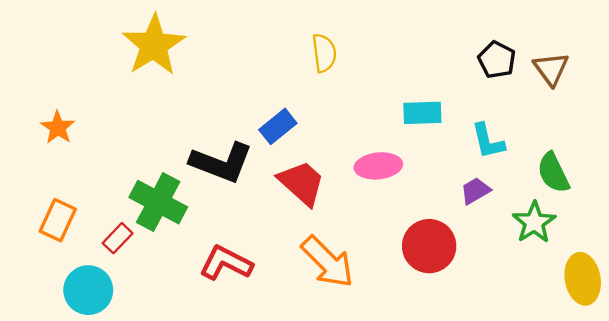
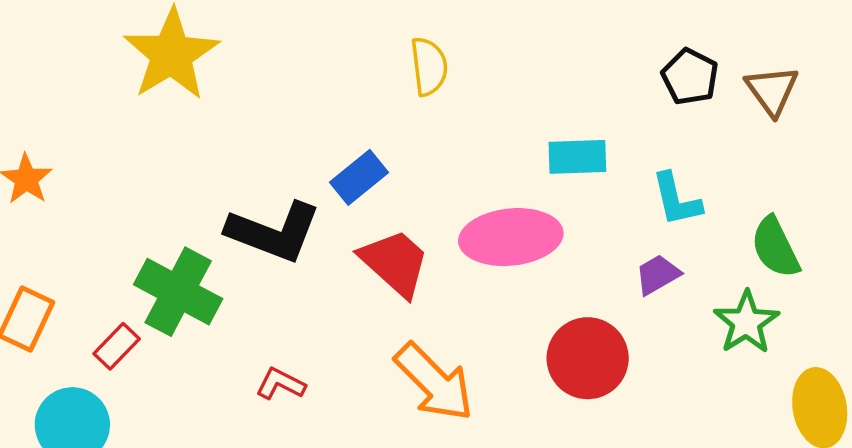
pink ellipse: (378, 166) -> (511, 237), size x1.4
red L-shape: (226, 263) -> (281, 384), size x0.6

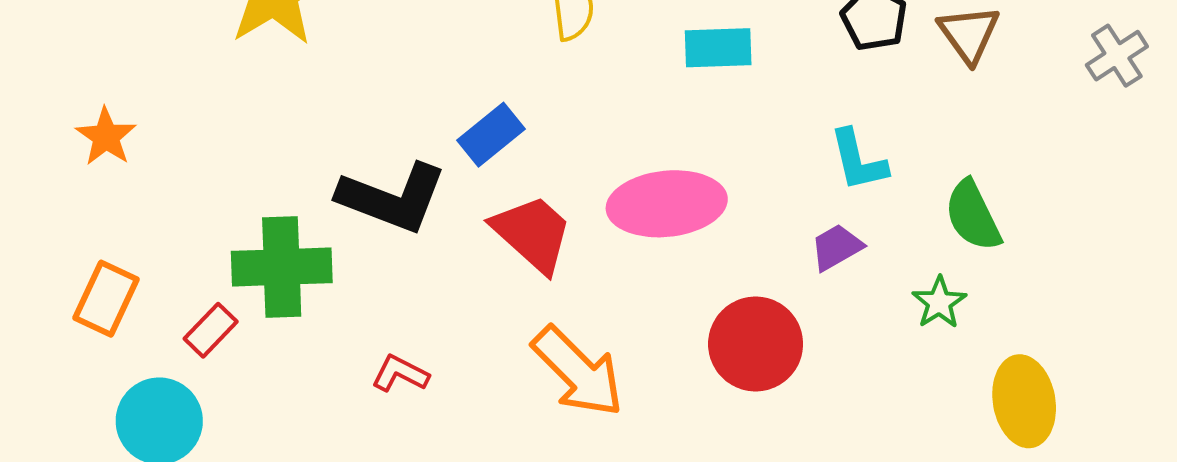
cyan rectangle: (577, 157) -> (718, 48), moved
green cross: (178, 292) -> (282, 267), turned -30
green star: (746, 322) -> (939, 303), size x0.7

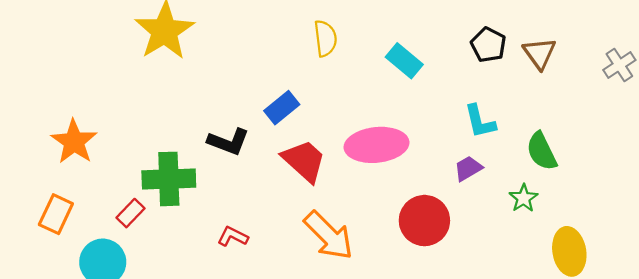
cyan rectangle: (718, 48) -> (404, 61), turned 42
orange star: (106, 137) -> (74, 142), moved, size x1.4
black L-shape: (392, 198) -> (228, 142), size x0.7
orange rectangle: (106, 299) -> (56, 214), moved

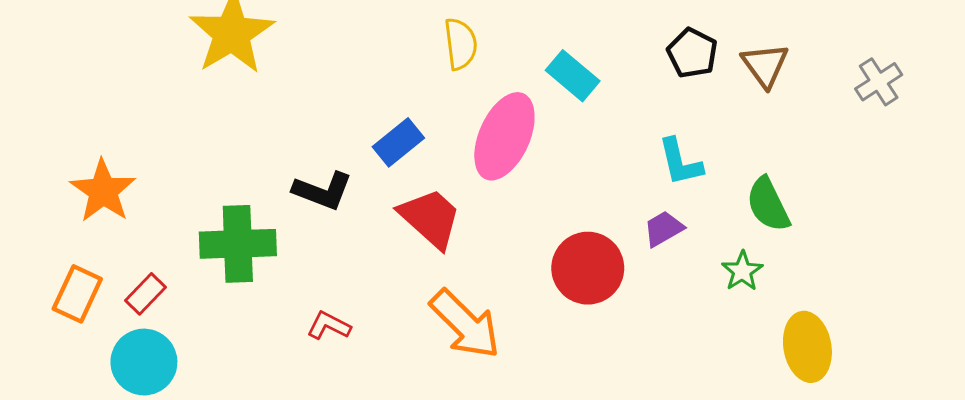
pink ellipse: (377, 145) -> (504, 136), moved, turned -60
red rectangle: (130, 213) -> (145, 294), moved
red circle: (424, 221) -> (588, 268), moved

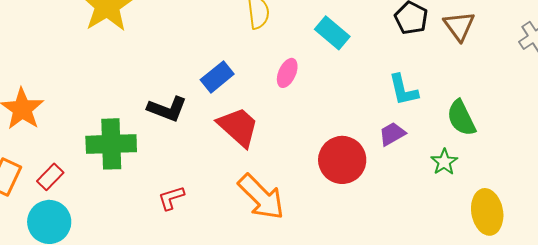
pink ellipse: (504, 136) -> (287, 73), size x0.5
red L-shape: (329, 326) -> (171, 198), turned -44

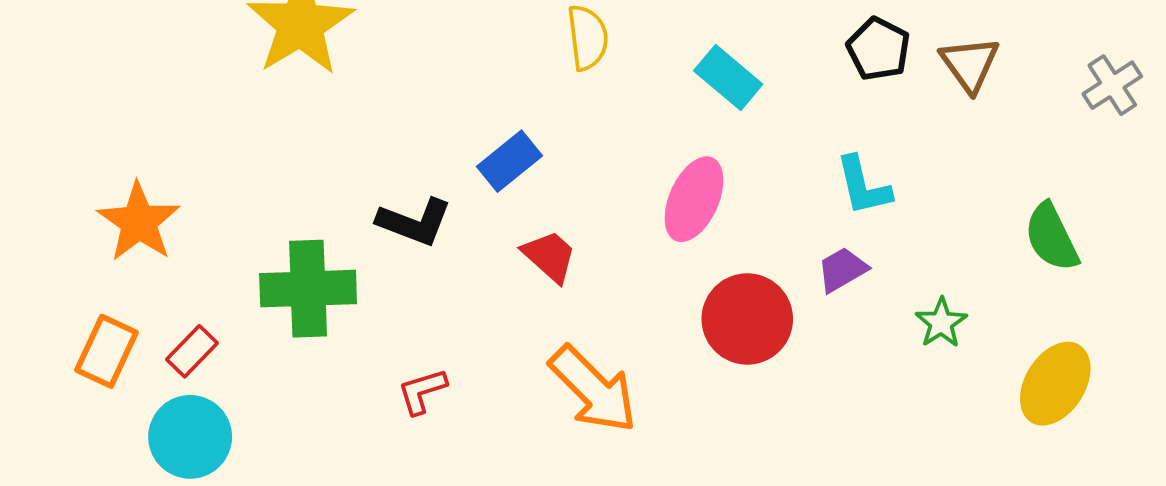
pink ellipse: (287, 73) -> (694, 199), moved, size x1.5
green semicircle: (461, 118) -> (1051, 237), moved
red trapezoid: (238, 127) -> (549, 256), size x0.7
yellow ellipse: (487, 212) -> (1055, 384), moved, turned 42

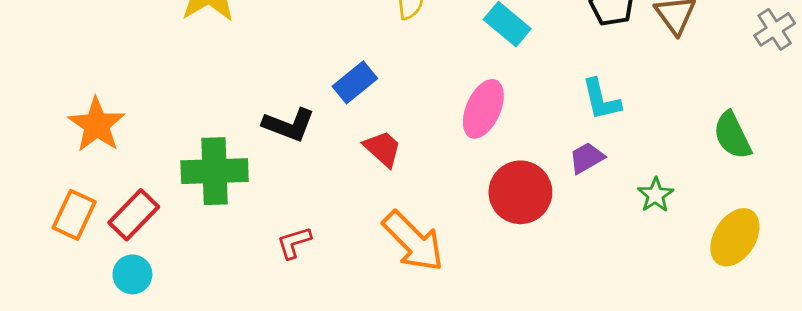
red rectangle: (192, 351) -> (134, 215), size x1.4
cyan circle: (190, 437) -> (132, 274), size x0.7

